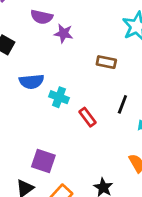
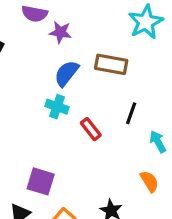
brown rectangle: (106, 62) -> (111, 64), size x1.4
blue semicircle: (31, 81) -> (66, 73), moved, turned 135

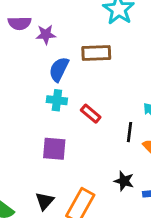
black line: (131, 113) -> (130, 132), moved
purple square: (41, 181) -> (54, 149), moved

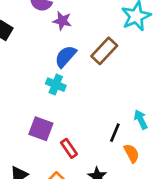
brown rectangle: (96, 53) -> (104, 51), turned -60
red rectangle: (91, 114) -> (69, 148), moved

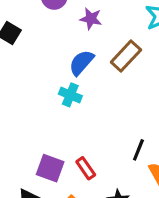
purple star: (62, 21) -> (91, 19), moved
purple square: (41, 129) -> (50, 168), moved

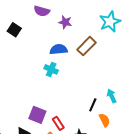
blue semicircle: (81, 63) -> (59, 49), turned 42
red rectangle: (86, 168) -> (58, 123), moved

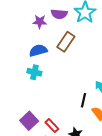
purple semicircle: (42, 11) -> (59, 14), moved
purple square: (37, 115) -> (29, 121), turned 36

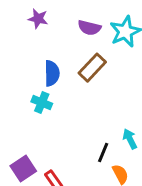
purple star: (40, 22) -> (38, 19), moved
blue semicircle: (38, 51) -> (52, 73), turned 96

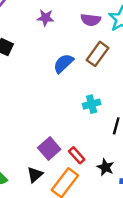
blue semicircle: (52, 73) -> (63, 63), turned -125
cyan cross: (42, 103) -> (92, 104), moved, turned -30

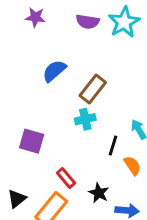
brown rectangle: (98, 54) -> (93, 89), moved
purple square: (49, 148) -> (32, 141), moved, turned -35

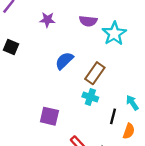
cyan star: (124, 22) -> (114, 34), moved
cyan cross: (85, 119) -> (90, 97), turned 35
orange semicircle: (132, 166) -> (129, 131), turned 56

